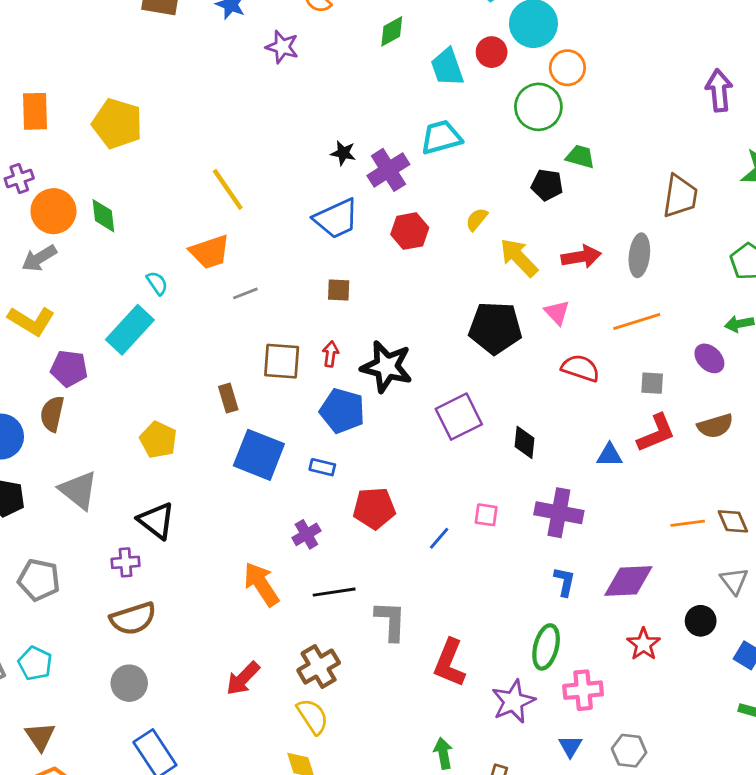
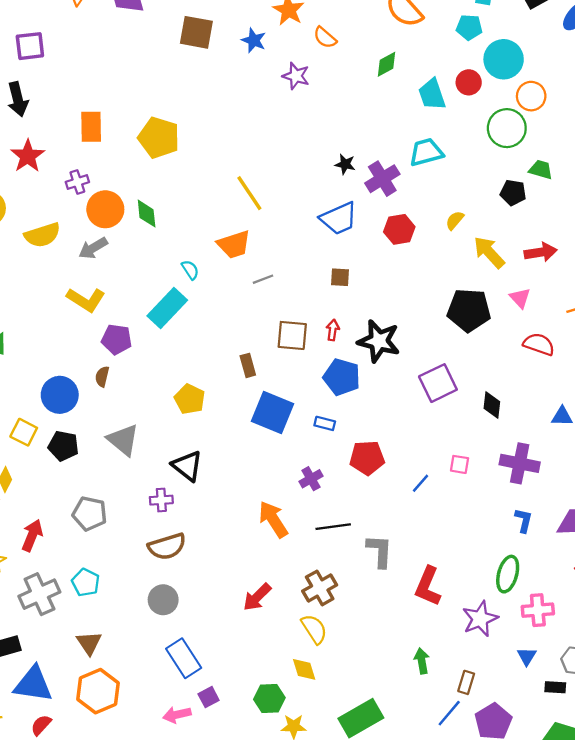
brown semicircle: (52, 414) -> (102, 377), size x0.7

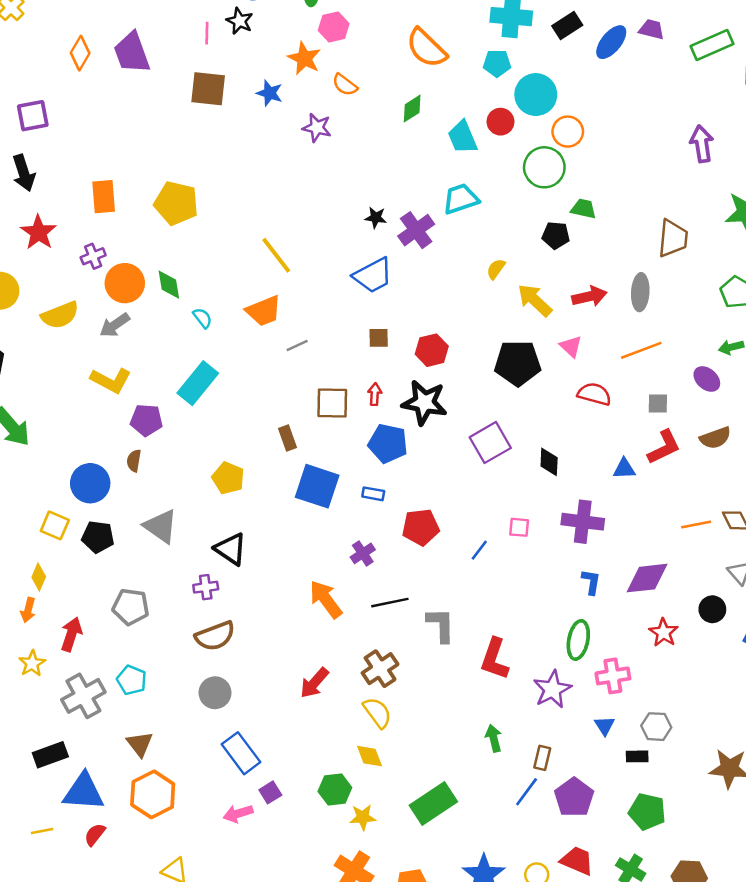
red hexagon: (399, 229) -> (432, 350), moved
cyan semicircle: (190, 270) -> (202, 318), moved

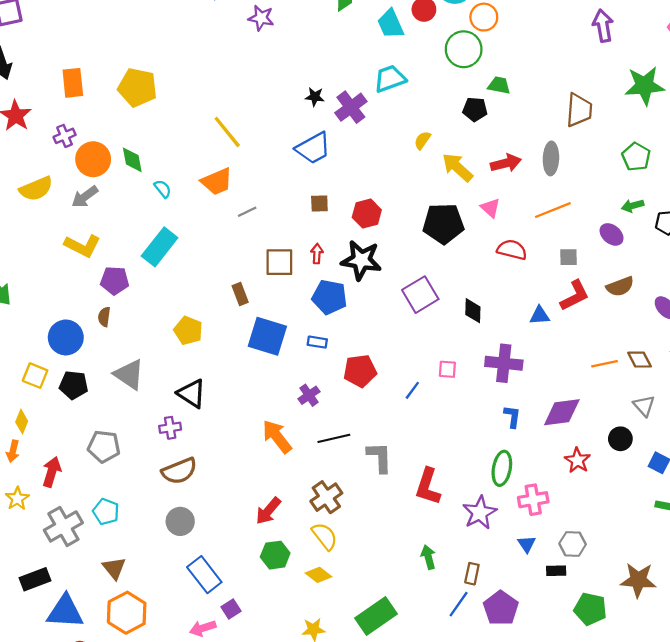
yellow diamond: (370, 756) -> (318, 575), turned -30
green hexagon: (335, 789) -> (275, 555), moved
green pentagon: (647, 812) -> (590, 609), moved

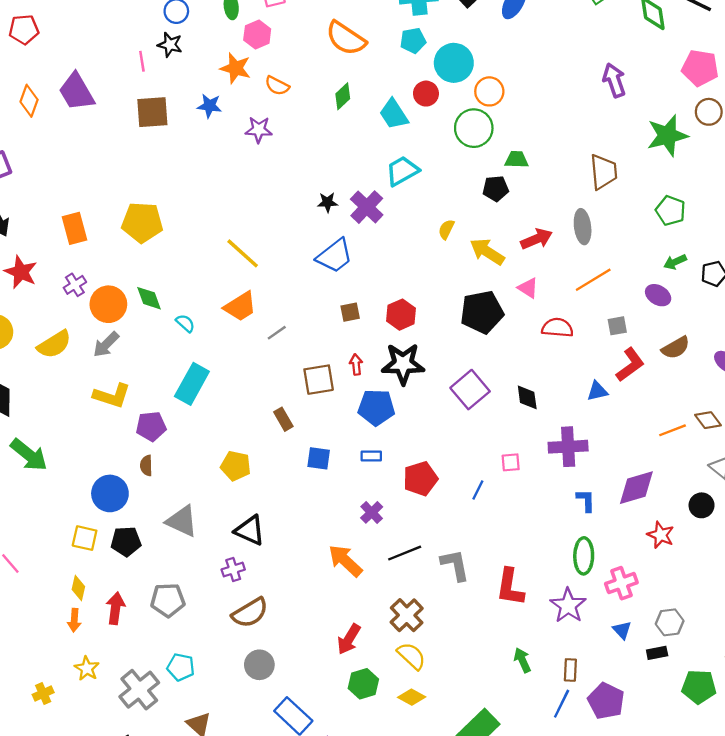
blue square: (267, 336) -> (319, 458), size x0.6
red arrow: (52, 472) -> (116, 608), moved

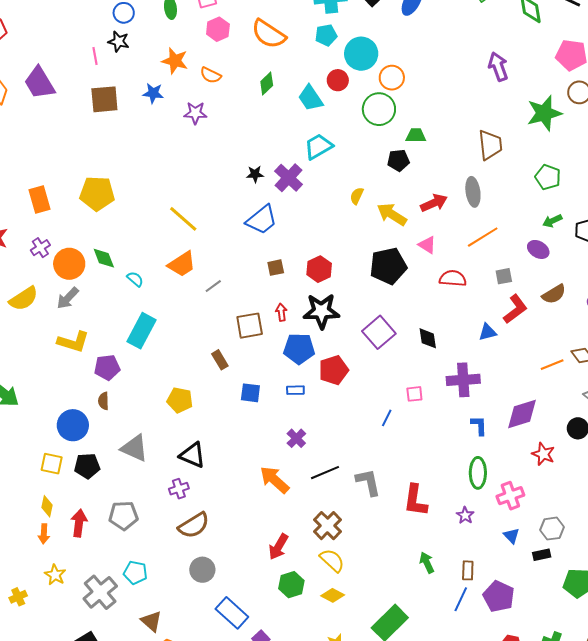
pink hexagon: (257, 35) -> (218, 29), moved
red pentagon: (420, 479) -> (334, 370), moved
purple star: (568, 605) -> (465, 515), size x0.6

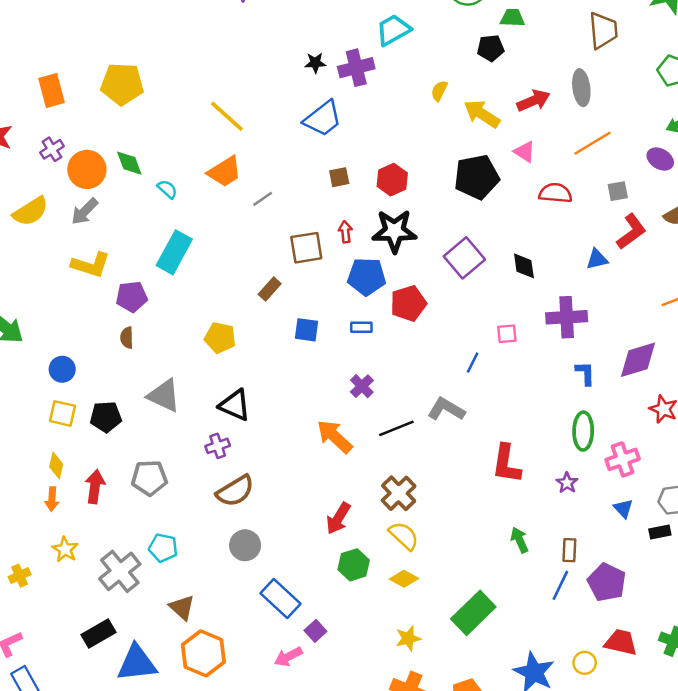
purple cross: (289, 178) -> (356, 68), turned 32
brown rectangle: (220, 360) -> (270, 289), turned 72
blue circle: (73, 425) -> (62, 369), moved, size x0.7
gray L-shape: (368, 482) -> (446, 409), moved, turned -48

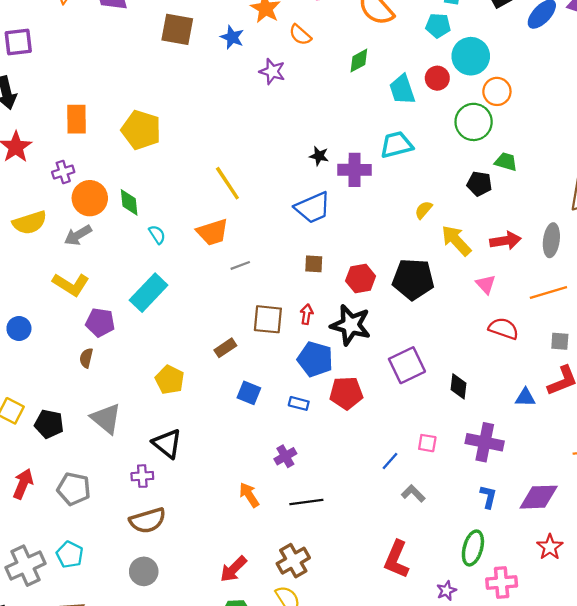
black pentagon: (477, 177) -> (413, 279), moved
blue circle: (62, 369) -> (19, 328), moved
gray L-shape: (446, 409) -> (413, 493), moved, size x0.7
orange arrow: (335, 437) -> (249, 495), size x0.7

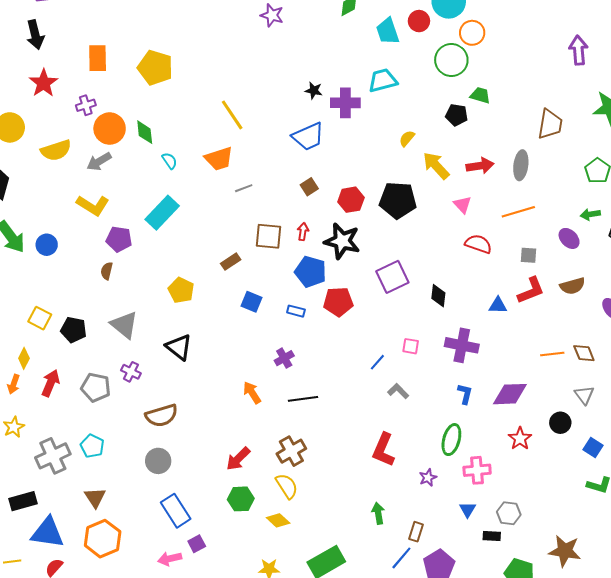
brown square: (314, 264) -> (309, 187), turned -36
purple cross: (142, 476) -> (131, 372), moved, turned 30

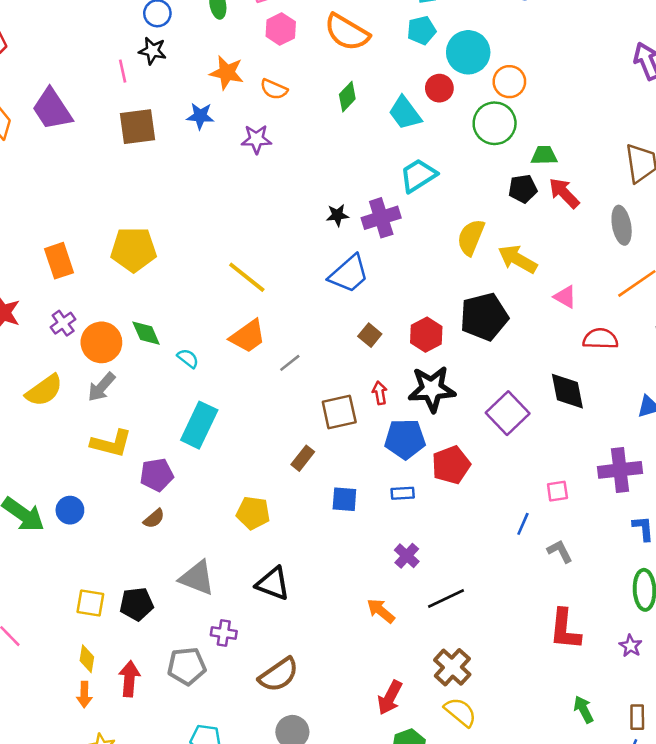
yellow semicircle: (407, 138) -> (471, 237), size x1.6
red arrow: (480, 166) -> (564, 193), moved, turned -108
brown semicircle: (107, 271) -> (154, 519), turned -126
black diamond: (438, 296) -> (567, 391), moved, size x1.4
gray L-shape: (398, 391) -> (560, 551), turned 35

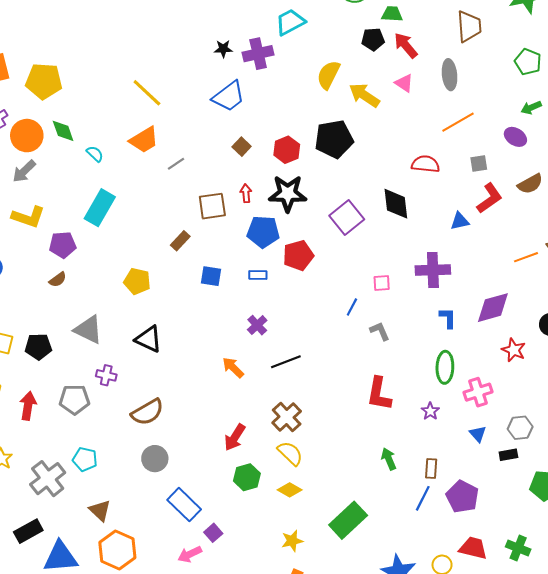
yellow pentagon: (134, 250) -> (44, 81), moved
pink triangle: (565, 297) -> (404, 83), moved

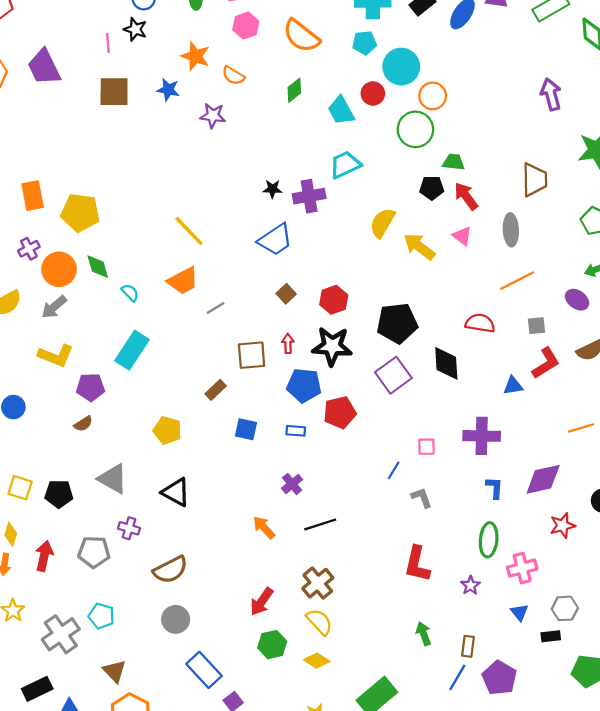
black pentagon: (334, 139) -> (397, 323), moved
red star: (514, 350) -> (563, 525), turned 30

